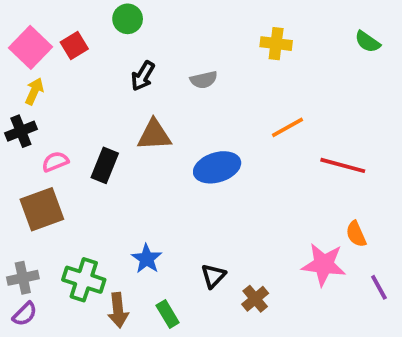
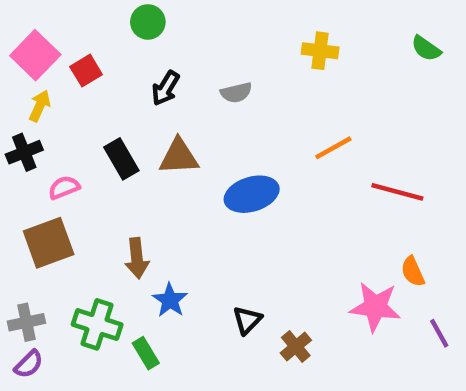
red square: (74, 45) -> (86, 71), moved
black rectangle: (105, 165) -> (121, 159), moved, turned -52
brown arrow: (118, 310) -> (137, 258), moved
green rectangle: (168, 314) -> (146, 353), moved

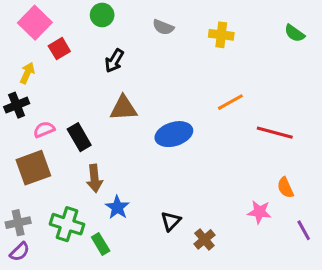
pink square: (35, 55) -> (35, 23), moved
gray semicircle: (236, 93) -> (163, 27), moved, turned 35
black rectangle: (121, 159) -> (79, 137), moved
pink star: (375, 307) -> (259, 212), size x0.7

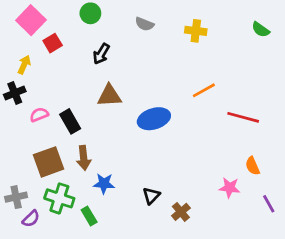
brown square: (33, 168) -> (49, 162), moved
blue star: (117, 207) -> (104, 184), turned -30
purple semicircle: (20, 252) -> (31, 219), moved

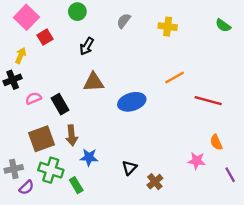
gray semicircle: (144, 24) -> (124, 21), turned 105

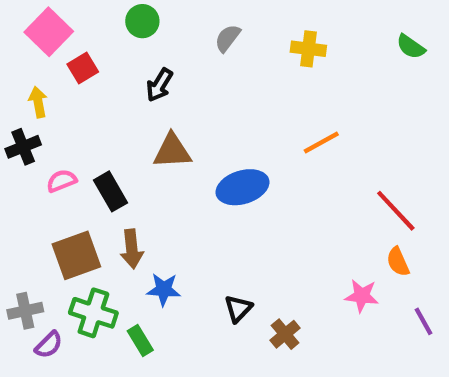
yellow arrow: (21, 56) -> (38, 102), turned -35
red line: (208, 101) -> (396, 211), moved, turned 32

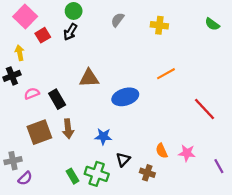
black arrow: (159, 85) -> (70, 32), moved
orange semicircle: (398, 262) -> (162, 151), moved
blue star: (164, 289) -> (103, 136), moved
green cross: (93, 313) -> (97, 174), moved
brown cross: (285, 334) -> (147, 173), turned -32

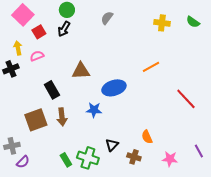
yellow cross: (159, 25) -> (162, 23), moved
pink semicircle: (32, 94) -> (37, 56), moved
blue star: (103, 136) -> (94, 110), moved
pink star: (187, 153) -> (170, 159), moved

